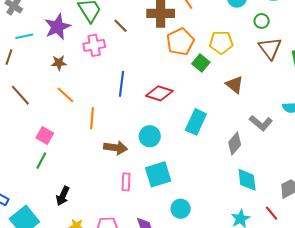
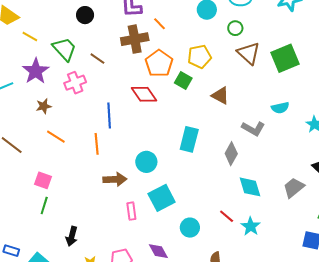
red diamond: (159, 93) -> (144, 94), moved, turned 48
orange line: (92, 118) -> (97, 144), moved
red line: (272, 213) -> (227, 216), moved

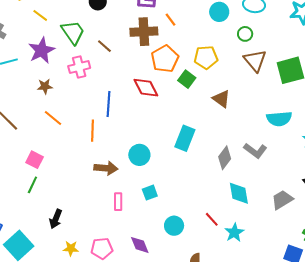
cyan semicircle: (280, 108) -> (279, 119), size x1.4
gray L-shape: (253, 129) -> (255, 151), moved
cyan square: (162, 198) -> (150, 193), size x0.6

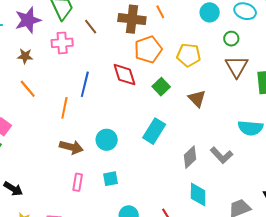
green square: (187, 79) -> (161, 87), moved
black arrow: (56, 219) -> (13, 189), turned -90

